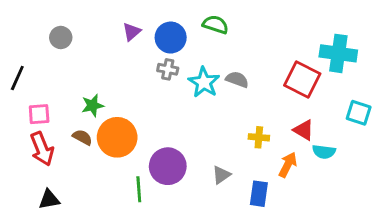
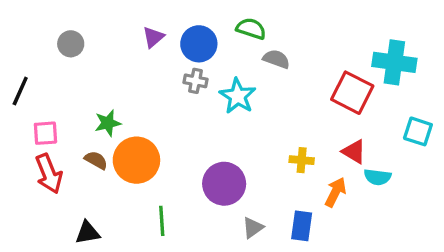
gray semicircle: (237, 79) -> (276, 59), moved
purple circle: (168, 166) -> (224, 184), moved
gray triangle: (221, 175) -> (253, 228), moved
black triangle: (49, 199) -> (88, 233), moved

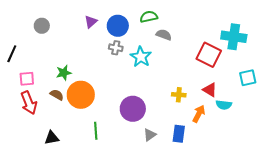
green semicircle: (251, 29) -> (149, 17), turned -30
cyan square: (418, 131) -> (248, 78), turned -30

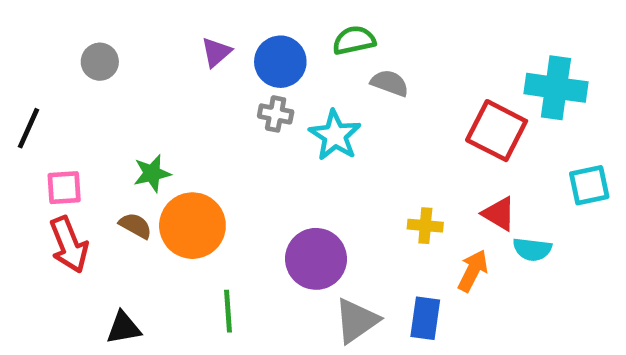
gray triangle: (150, 135) -> (356, 321), size x1.5

